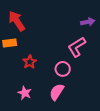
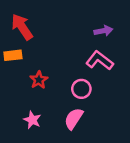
purple arrow: (88, 22) -> (103, 31), moved
pink L-shape: (77, 47) -> (99, 60), turned 70

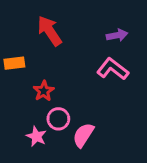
red arrow: (22, 27) -> (50, 31), moved
pink circle: (81, 89) -> (58, 119), moved

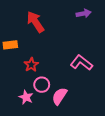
purple arrow: (117, 35) -> (84, 13), moved
pink L-shape: (113, 69) -> (81, 63), moved

